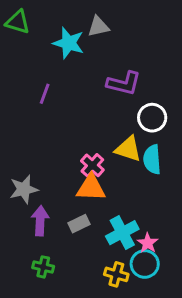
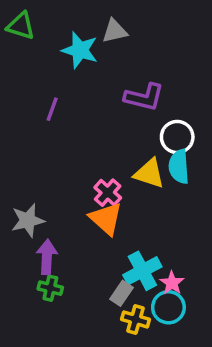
cyan semicircle: (152, 159) -> (179, 167), moved
orange triangle: (91, 188) -> (106, 219), turned 40
gray rectangle: (79, 224) -> (122, 293), moved, turned -30
green cross: (43, 267) -> (50, 288), moved

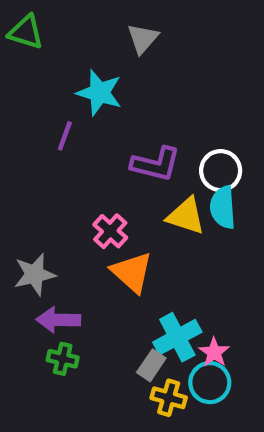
gray triangle: (115, 31) -> (143, 39), turned -36
cyan star: (80, 50) -> (99, 93), moved
purple L-shape: (144, 97) -> (156, 164), moved
pink cross: (108, 193) -> (110, 231), moved
purple arrow: (47, 257) -> (58, 320), turned -92

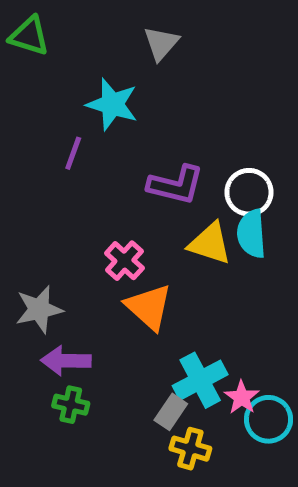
cyan circle: (210, 383) -> (269, 419), moved

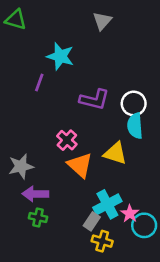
gray triangle: (161, 43) -> (102, 21), moved
yellow triangle: (210, 244) -> (115, 153), moved

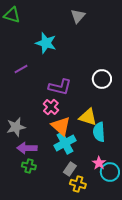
purple line: (39, 83) -> (21, 69), moved, turned 40
purple L-shape: (94, 100) -> (60, 87), moved
cyan semicircle: (135, 126) -> (99, 132), moved
cyan cross: (107, 204) -> (65, 143), moved

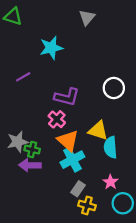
cyan star: (46, 43) -> (51, 48), turned -30
green cross: (29, 166) -> (32, 150), moved
cyan circle: (110, 172) -> (123, 203), moved

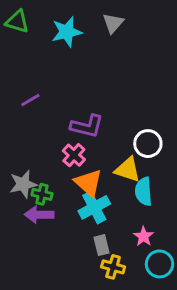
cyan star: (51, 48) -> (67, 32), moved
white circle: (114, 88) -> (148, 144), moved
gray rectangle: (78, 189) -> (101, 245), turned -48

